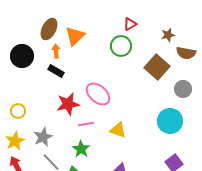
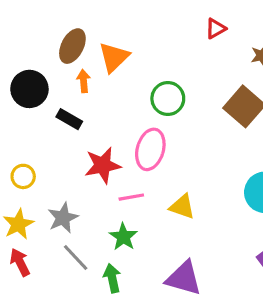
red triangle: (130, 24) -> (216, 29), moved
green circle: (121, 46) -> (168, 99), moved
black rectangle: (56, 71) -> (69, 119), moved
pink ellipse: (98, 94) -> (150, 149), turned 65

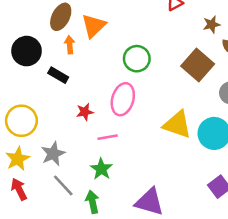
red star: (103, 165) -> (85, 112), size x0.6
yellow circle: (23, 176) -> (21, 121), size x1.6
yellow triangle: (182, 207) -> (177, 125), moved, size x1.4

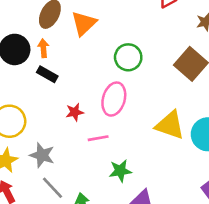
orange arrow: (70, 45) -> (43, 48), moved
gray star: (53, 154) -> (42, 155), turned -30
green star: (101, 169) -> (120, 171), moved, turned 30

